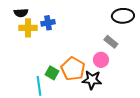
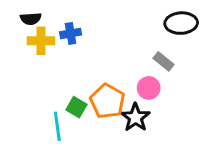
black star: (92, 80) -> (135, 117), turned 30

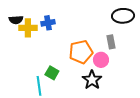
black semicircle: (31, 19) -> (16, 20), moved
gray rectangle: (163, 61) -> (111, 42), turned 40
orange pentagon: (107, 101) -> (81, 52), moved, turned 30

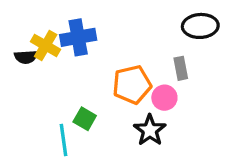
black semicircle: (16, 20) -> (26, 57), moved
blue cross: (48, 23) -> (78, 37), size x1.5
yellow cross: (28, 28) -> (46, 46), turned 30

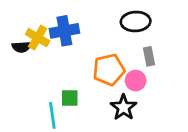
black ellipse: (200, 26) -> (136, 21), moved
green square: (85, 119) -> (70, 98), turned -30

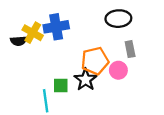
black star: (124, 107) -> (85, 80), moved

